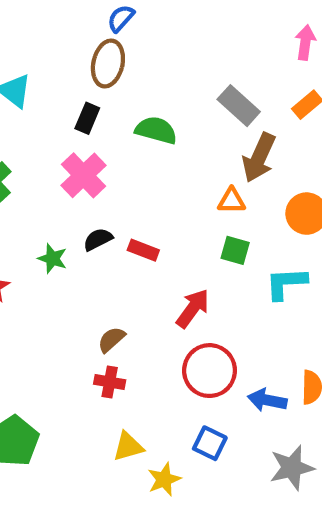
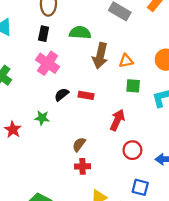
brown arrow: (259, 158) -> (100, 56), moved
green star: (52, 259) -> (42, 118), moved
red circle: (209, 371) -> (132, 150), size x0.7

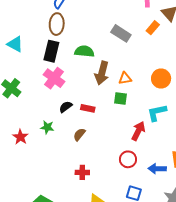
black rectangle: (44, 34) -> (51, 51), size x1.5
green square: (133, 86) -> (121, 98), moved
red arrow: (117, 120) -> (138, 131), moved
brown semicircle: (79, 144) -> (79, 135), moved

